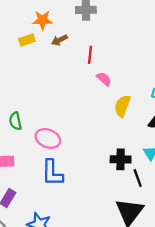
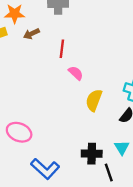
blue L-shape: (52, 173) -> (45, 169), moved, turned -48

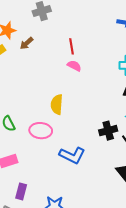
red line: (62, 49) -> (72, 46), moved
yellow semicircle: (94, 100) -> (57, 104), moved

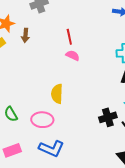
brown arrow: (27, 43) -> (25, 35), turned -40
blue L-shape: (72, 155) -> (51, 149), moved

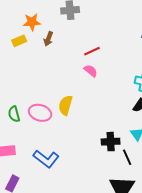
red line: (69, 37) -> (92, 51), turned 63
pink ellipse: (42, 120) -> (40, 113), moved

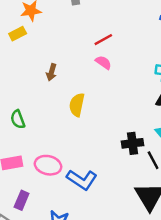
brown arrow: (48, 39) -> (51, 72), moved
pink ellipse: (40, 113) -> (48, 165), moved
blue L-shape: (46, 159) -> (82, 180), moved

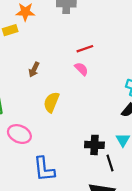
pink ellipse: (48, 165) -> (19, 134), moved
blue L-shape: (82, 180) -> (44, 169), turned 40

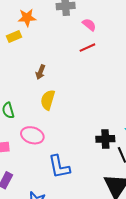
pink semicircle: (81, 69) -> (89, 25), moved
yellow semicircle: (51, 102) -> (48, 100), moved

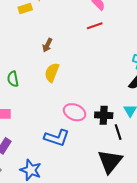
pink ellipse: (32, 135) -> (75, 112), moved
blue L-shape: (59, 167) -> (57, 138), turned -65

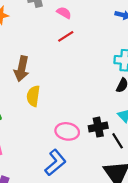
brown arrow: (47, 45) -> (22, 69), size x1.6
blue L-shape: (57, 138) -> (55, 163), turned -45

